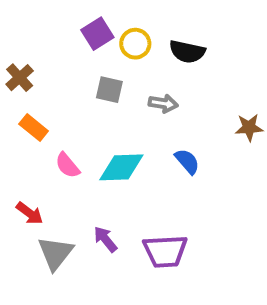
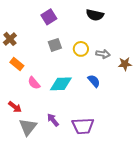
yellow circle: (135, 44) -> (81, 49), moved
black semicircle: (187, 52) -> (95, 15), moved
gray square: (109, 90) -> (55, 45), turned -32
gray arrow: (163, 104) -> (103, 54), moved

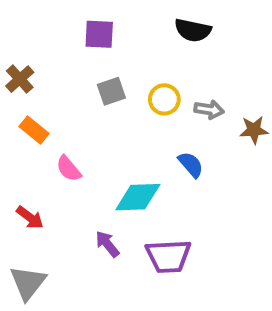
purple square: (49, 17) -> (99, 34), turned 35
cyan diamond: (61, 84) -> (138, 197), moved
gray triangle: (28, 127) -> (28, 283), moved

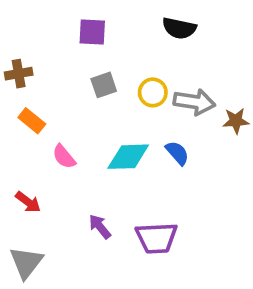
brown cross: (20, 79) -> (19, 74), turned 32
gray arrow: (209, 110) -> (194, 102), size x1.5
cyan diamond: (138, 197) -> (128, 157), moved

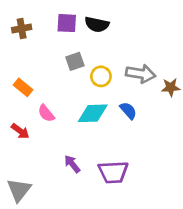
black semicircle: (179, 28) -> (97, 24), moved
brown cross: (19, 74) -> (22, 29), moved
yellow circle: (153, 92) -> (101, 76), moved
red arrow: (28, 202) -> (20, 131), moved

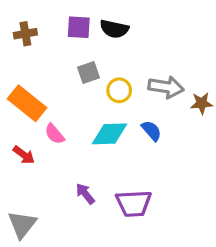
orange rectangle: (23, 87) -> (27, 103), size x1.6

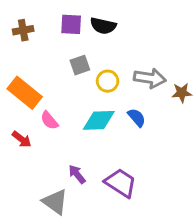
purple trapezoid: (134, 203) -> (121, 183), turned -144
gray triangle: (22, 224) -> (55, 202), moved, turned -32

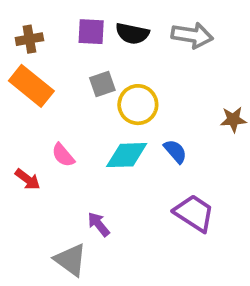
gray arrow: (150, 78) -> (192, 35), moved
yellow circle: (108, 81) -> (138, 105), size x1.4
orange rectangle: (25, 93) -> (31, 86), moved
purple trapezoid: (121, 183) -> (194, 213), moved

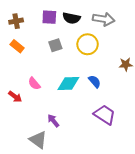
orange rectangle: (31, 86) -> (17, 46), size x0.6
yellow circle: (138, 105) -> (88, 44), moved

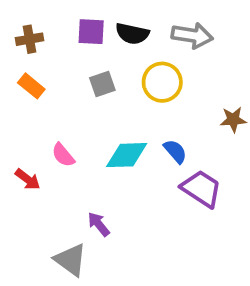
purple trapezoid: (105, 115) -> (201, 189), moved

